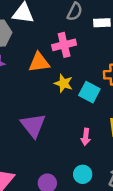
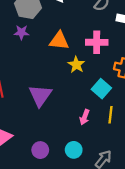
pink cross: (64, 45) -> (97, 42), moved
cyan square: (89, 92) -> (101, 89), moved

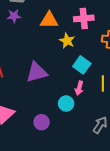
cyan square: (101, 89) -> (82, 65), moved
purple triangle: (40, 95) -> (37, 72), turned 45
cyan circle: (74, 150) -> (66, 104), moved

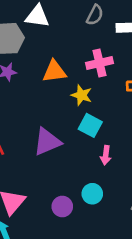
cyan square: (82, 65) -> (90, 125), moved
cyan circle: (66, 104) -> (92, 194), moved

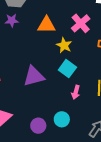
pink cross: (99, 63) -> (81, 23), turned -36

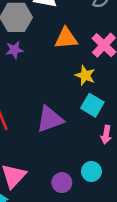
orange triangle: (46, 25) -> (66, 38), moved

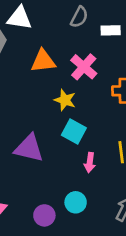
purple triangle: (50, 119) -> (29, 148), turned 36

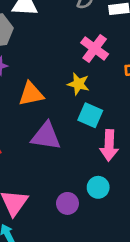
orange triangle: (43, 61) -> (31, 94), moved
pink arrow: (90, 162) -> (109, 145), size x1.5

